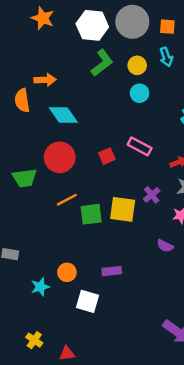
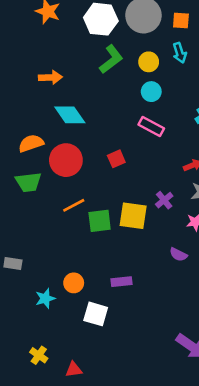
orange semicircle: (22, 100) -> (31, 143), moved, turned 80
pink rectangle: (140, 146) -> (151, 126), moved

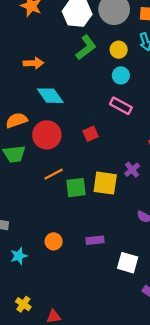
cyan star: (45, 298) -> (19, 256), moved
white square: (96, 314) -> (128, 263), moved

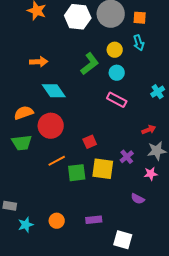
green L-shape: (86, 47) -> (90, 64), moved
red square: (91, 134) -> (90, 142), moved
cyan star: (19, 256) -> (26, 225), moved

